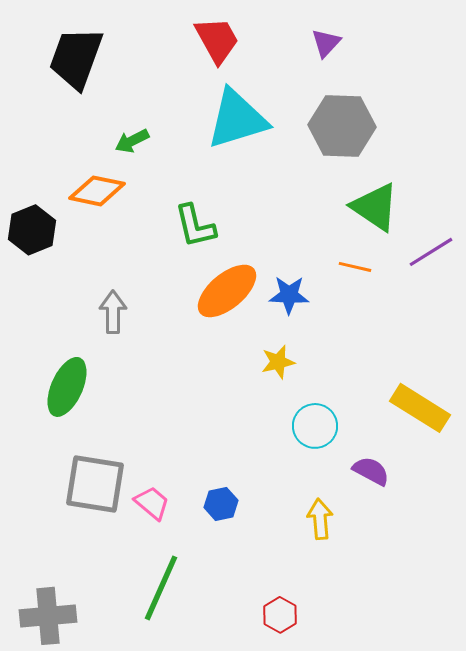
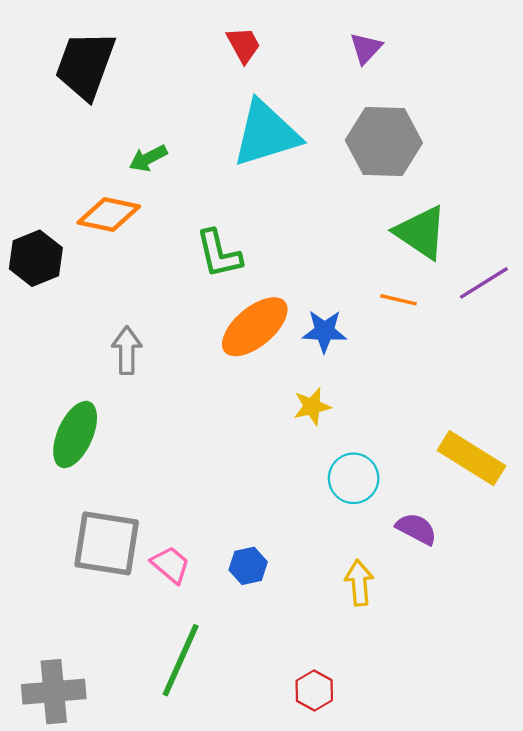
red trapezoid: (217, 40) -> (244, 45), size x0.7

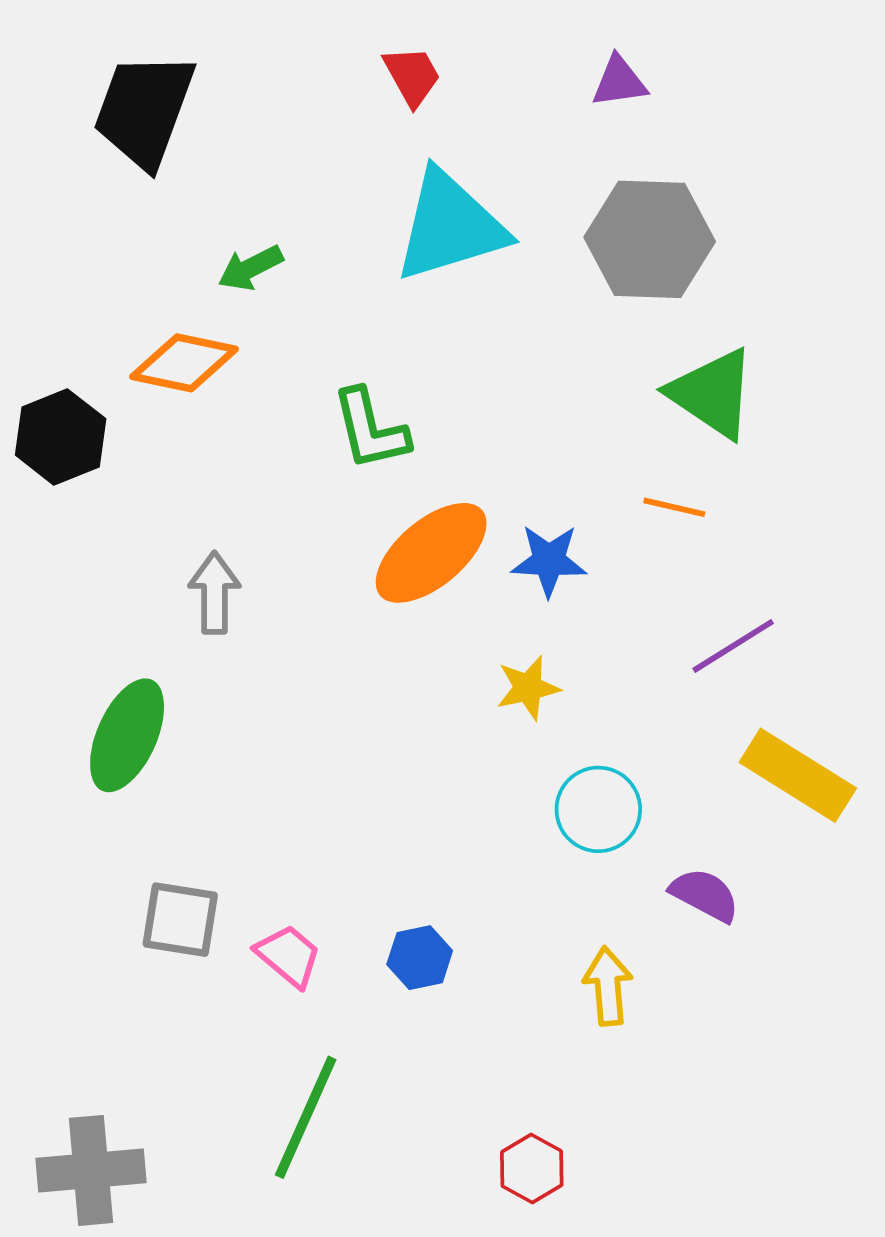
purple triangle: (366, 48) -> (619, 82), turned 39
purple line: (484, 283) -> (733, 646), moved
gray square: (107, 543) -> (180, 920), size x0.7

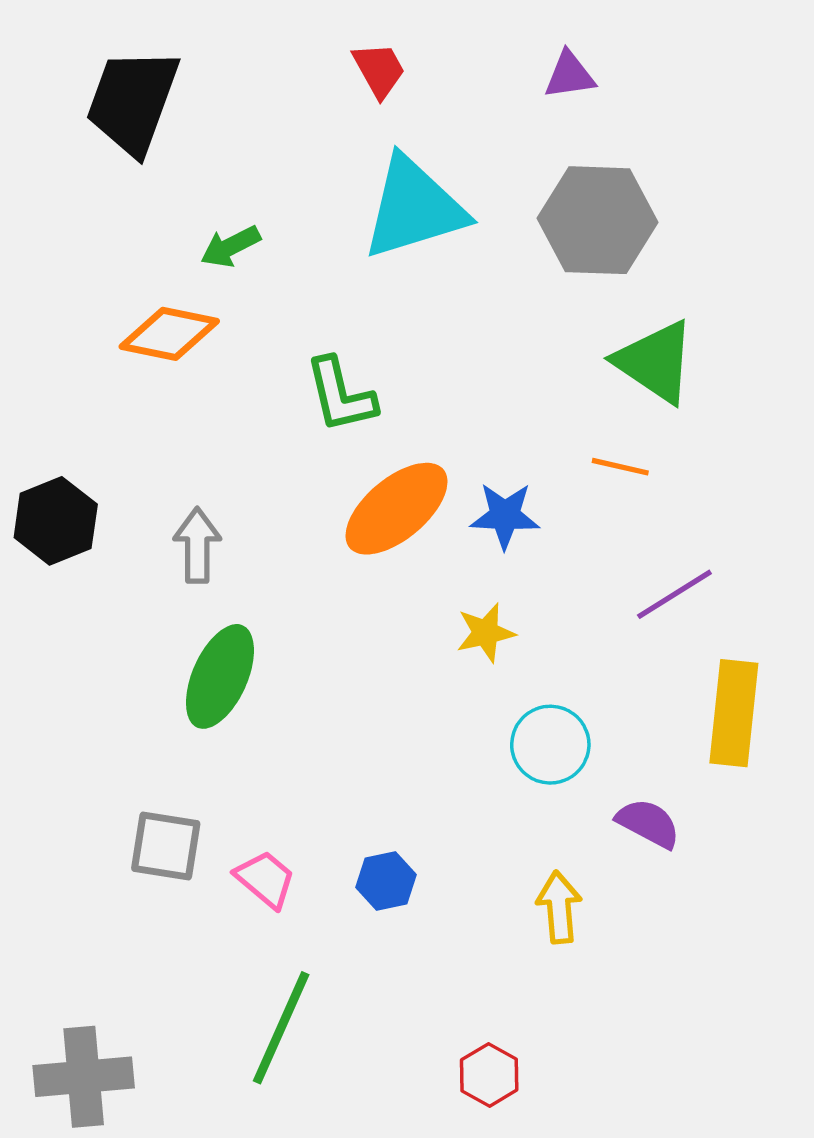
black hexagon: (61, 437) -> (56, 521), moved
green ellipse: (127, 735) -> (220, 676), moved
yellow rectangle: (798, 775) -> (734, 713), turned 64

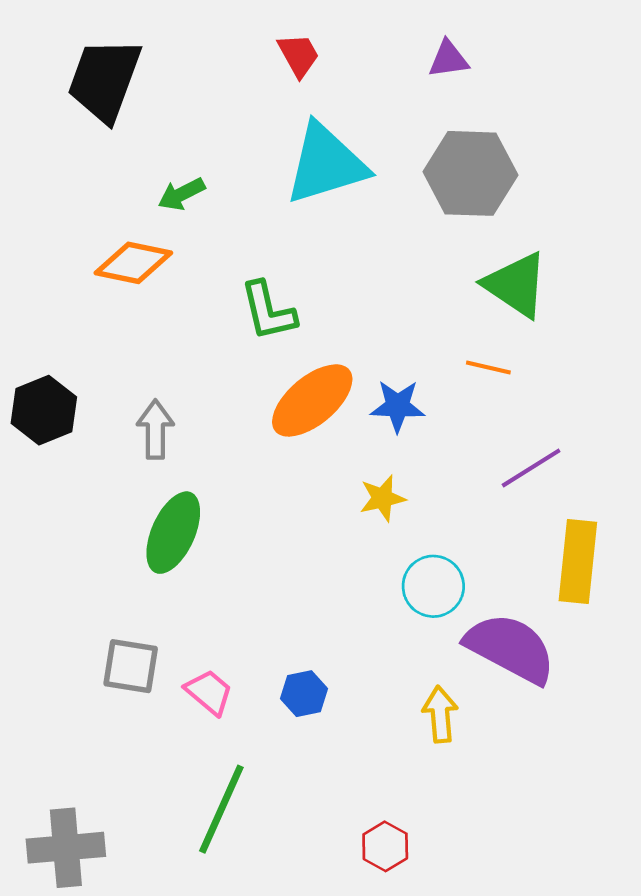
purple semicircle: (648, 823) -> (510, 648), size x1.8

